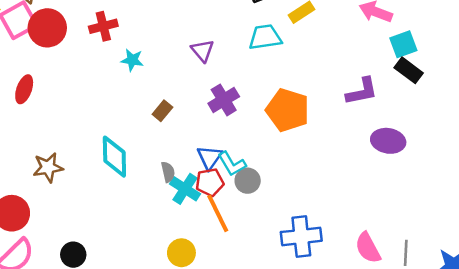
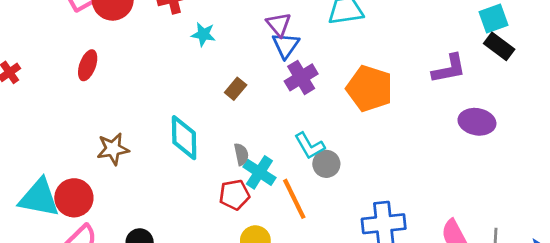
blue triangle: (210, 157) -> (286, 45), moved
red pentagon: (210, 182) -> (234, 195), moved

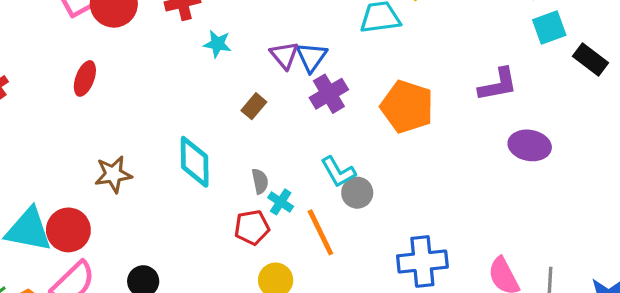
purple triangle: (279, 24) -> (284, 55), moved
black rectangle: (499, 46) -> (591, 60), moved
cyan cross: (259, 172) -> (281, 202), size x0.7

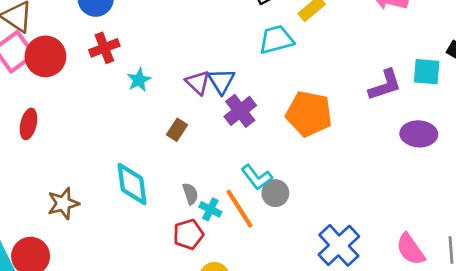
cyan square: (549, 27) -> (427, 72), moved, turned 32
cyan star: (217, 44) -> (139, 80), turned -30
orange line: (320, 232) -> (240, 209), moved
blue cross: (422, 261) -> (339, 245), turned -30

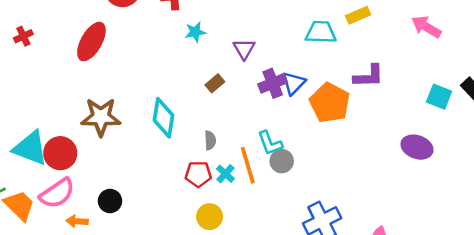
blue triangle: (221, 81) -> (294, 83), moved
purple L-shape: (385, 85) -> (369, 76), moved
red ellipse: (29, 124) -> (91, 42), size x1.5
brown star: (63, 203) -> (101, 117), size x1.4
cyan cross: (210, 209) -> (225, 174), moved

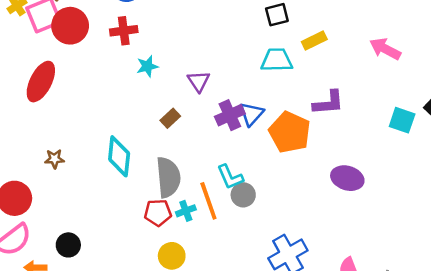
brown star: (101, 117) -> (54, 159), size x0.5
gray semicircle: (210, 140) -> (168, 177), size x2.0
purple ellipse: (417, 147) -> (347, 178), moved
cyan cross: (225, 174) -> (186, 211), turned 30

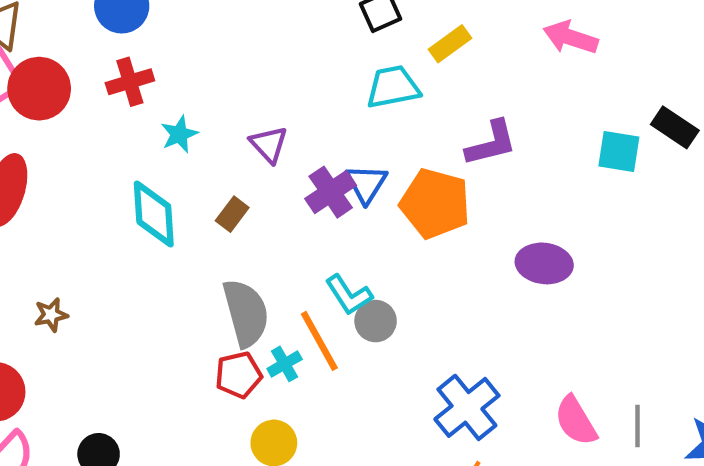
cyan diamond: (119, 156) -> (154, 214), moved

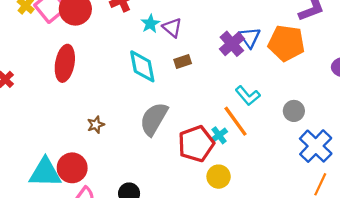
purple triangle: (269, 144) -> (172, 28), moved
brown rectangle: (232, 214) -> (183, 61), turned 42
gray semicircle: (246, 313) -> (154, 119), moved, turned -128
gray circle: (376, 321) -> (294, 111), moved
red pentagon: (238, 375) -> (196, 144), size x1.5

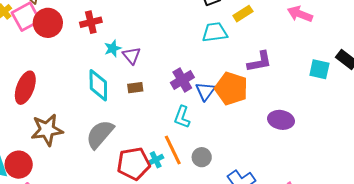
blue triangle: (250, 37) -> (205, 91), moved
red ellipse: (65, 63) -> (25, 88), moved
cyan L-shape: (248, 96) -> (182, 117), moved, turned 50
gray circle: (294, 111) -> (202, 157), moved
brown star: (96, 125) -> (47, 130), size x2.0

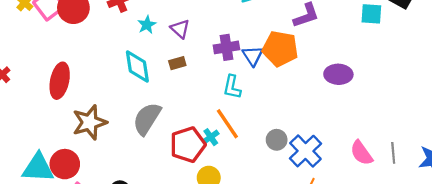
purple triangle: (132, 56) -> (180, 29), moved
purple cross: (182, 80) -> (226, 47), turned 30
gray circle: (202, 157) -> (277, 140), moved

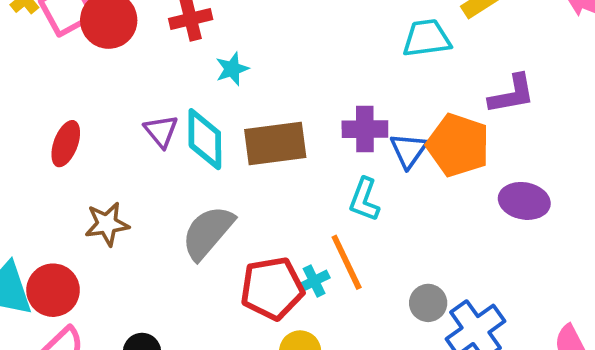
purple triangle: (180, 29) -> (161, 131), moved
brown rectangle: (177, 63) -> (275, 144), size x2.0
purple ellipse: (338, 74) -> (524, 201), moved
red ellipse: (60, 81) -> (66, 144), size x0.7
brown star: (90, 122) -> (107, 224), size x0.7

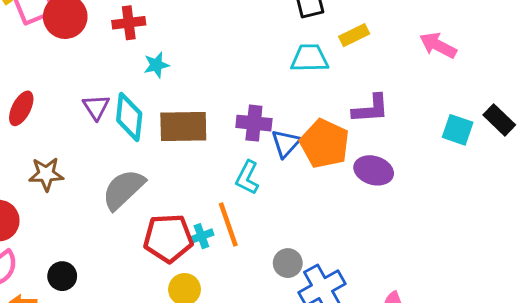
purple ellipse: (524, 201) -> (374, 170), moved

